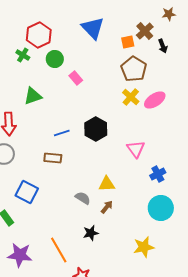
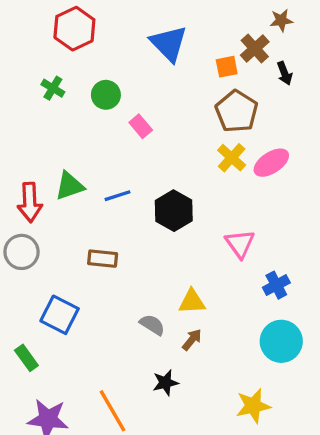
brown star: (169, 14) -> (281, 20), moved
red hexagon: (39, 35) -> (74, 29), moved
green triangle: (33, 96) -> (69, 186), moved
blue line: (62, 133) -> (117, 196), moved

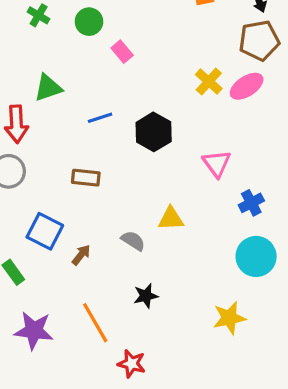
brown pentagon: (237, 111) -> (259, 41), moved, turned 30
green triangle: (69, 186) -> (48, 88), moved
brown arrow: (192, 340) -> (81, 255), moved

